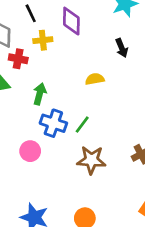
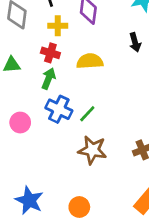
red cross: (18, 59) -> (50, 53), moved
yellow semicircle: (95, 79) -> (90, 61), moved, size x1.4
pink circle: (30, 151) -> (20, 123), moved

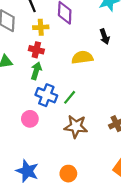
yellow semicircle: (90, 61) -> (82, 57), moved
pink circle: (20, 123) -> (30, 119), moved

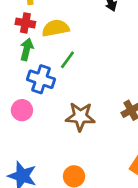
yellow semicircle: (82, 57) -> (56, 28), moved
green line: (70, 97) -> (67, 60), moved

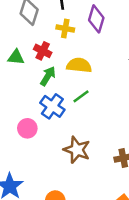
red cross: (25, 23) -> (43, 51), moved

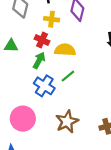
red cross: (43, 51) -> (42, 40), moved
pink circle: (27, 128) -> (23, 119), moved, size x1.5
brown star: (77, 150) -> (67, 122), turned 30

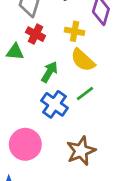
yellow cross: (52, 19) -> (75, 31), moved
red cross: (42, 40) -> (36, 34), moved
yellow semicircle: (65, 50) -> (83, 60), turned -144

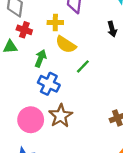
green line: (85, 94) -> (83, 66), moved
brown star: (81, 151) -> (61, 116), moved

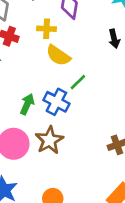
green arrow: (40, 58) -> (27, 104), moved
blue cross: (49, 84) -> (56, 102), moved

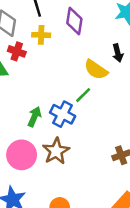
yellow cross: (47, 29) -> (41, 35), moved
yellow semicircle: (58, 55) -> (96, 70), moved

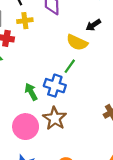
black arrow: (118, 53) -> (93, 25), turned 80
green arrow: (34, 117) -> (31, 92), turned -42

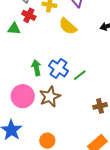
yellow semicircle: (77, 42) -> (68, 26), moved
green line: (70, 66) -> (80, 75), moved

